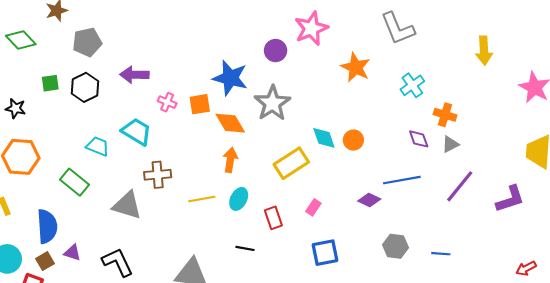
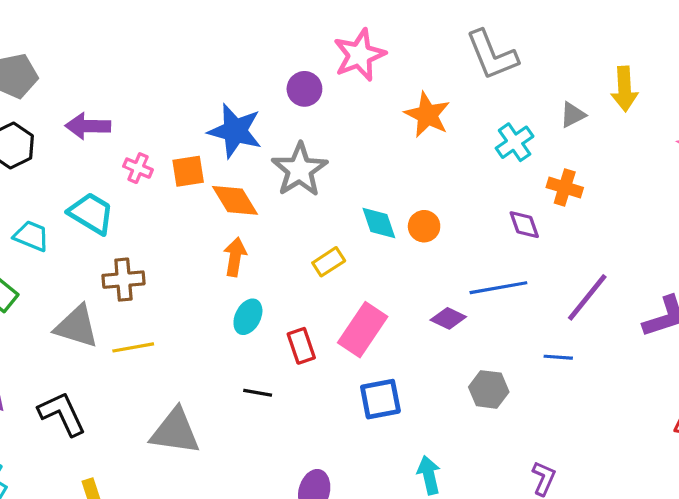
gray triangle: (450, 144) -> (573, 115), moved
yellow rectangle: (291, 163) -> (329, 262), size x0.6
yellow line: (202, 199) -> (133, 347), moved
pink rectangle: (313, 207) -> (363, 330), size x2.0
blue line: (441, 254) -> (558, 357), moved

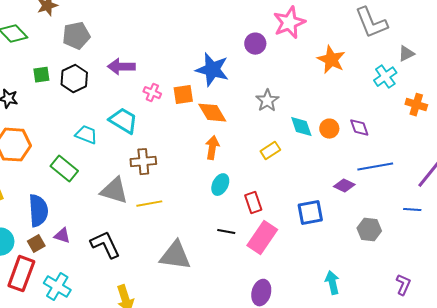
gray triangle: (573, 115) -> (406, 54), moved
gray star: (300, 170) -> (267, 101), moved, size x0.7
purple diamond: (524, 225) -> (359, 128), moved
pink rectangle: (363, 330) -> (262, 238), moved
blue square: (380, 399) -> (310, 213), moved

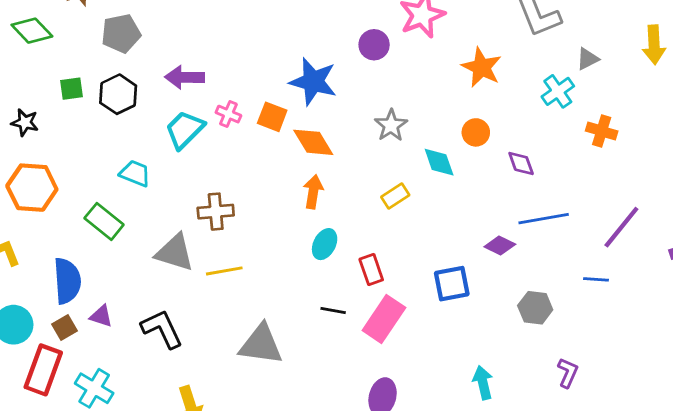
orange square: (183, 95) -> (272, 117), turned 30
cyan trapezoid: (123, 121) -> (185, 130), moved, turned -76
orange circle: (329, 129) -> (476, 132), moved
purple L-shape: (403, 285) -> (568, 373), moved

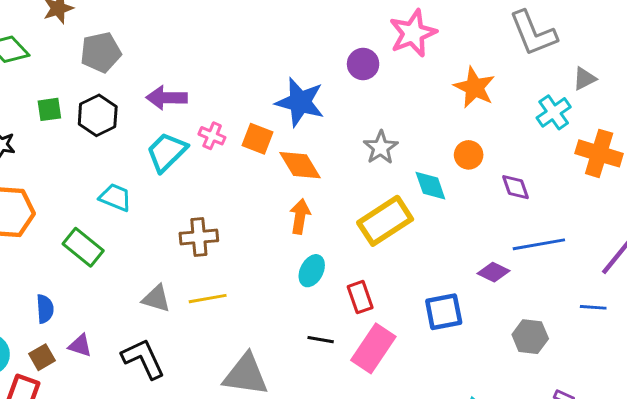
orange cross: (602, 131) -> (599, 153), size x1.4
yellow rectangle: (395, 196) -> (385, 221), size x1.8
gray triangle: (175, 253) -> (156, 299), moved, size x0.7
blue semicircle: (67, 281) -> (45, 309), size x0.6

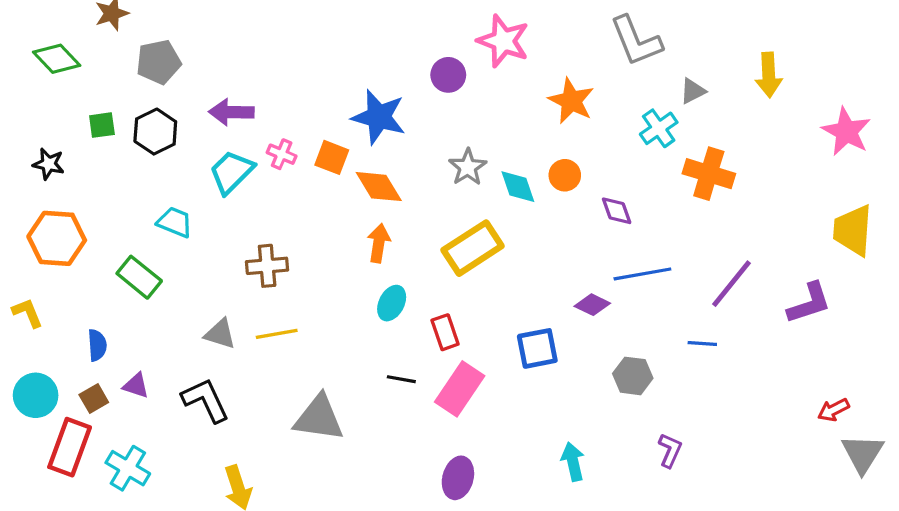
pink star: (413, 33) -> (503, 41), turned -30
cyan diamond: (430, 186) -> (518, 187), moved

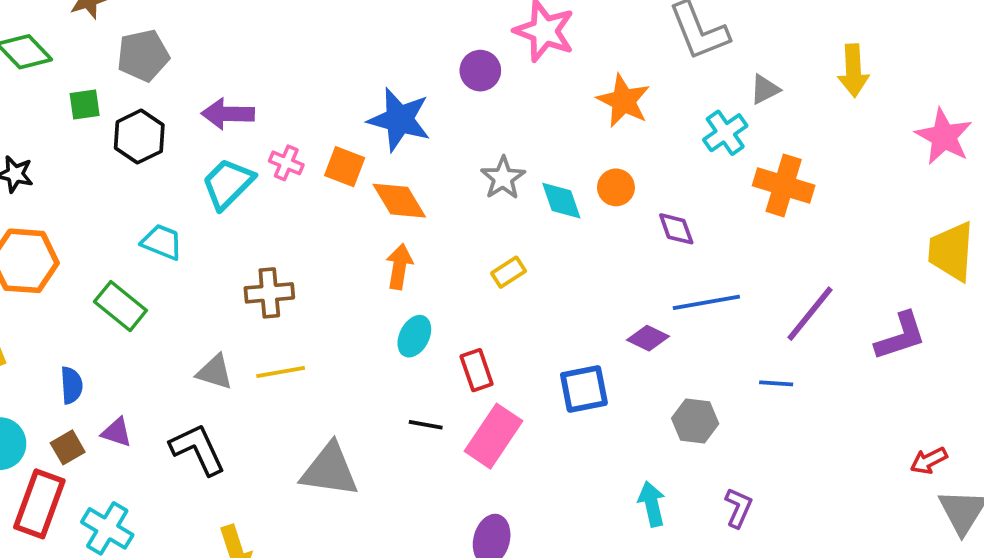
green square: (102, 125) -> (85, 104), moved
yellow rectangle: (473, 248) -> (509, 272), size x0.5
cyan arrow: (573, 462) -> (652, 504), moved

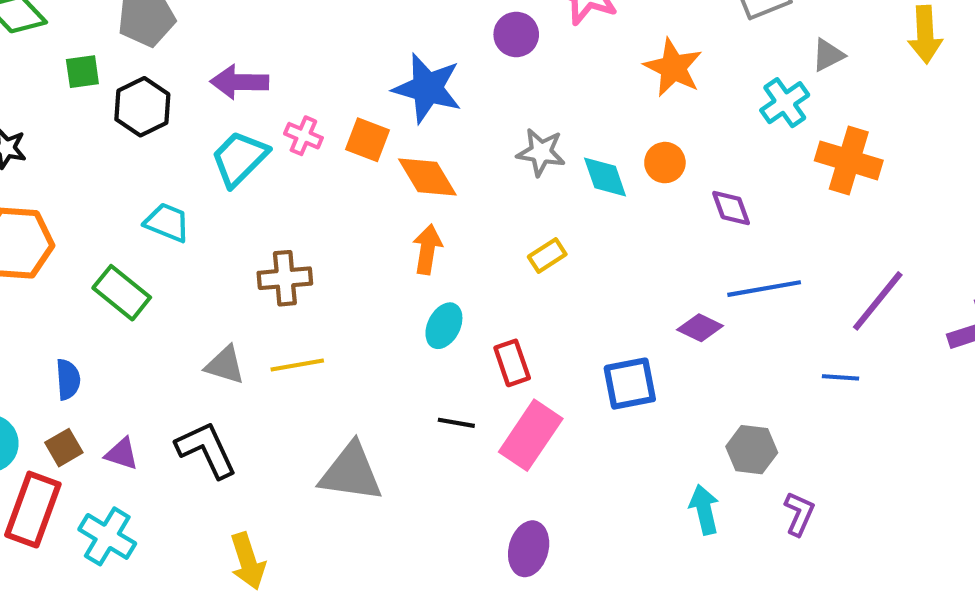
gray star: (503, 178) -> (541, 152), turned -30
gray hexagon: (695, 421) -> (752, 450), moved
purple triangle: (117, 432) -> (122, 454), moved

